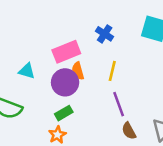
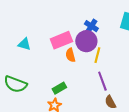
cyan triangle: (27, 71) -> (24, 44), moved
purple circle: (65, 82) -> (86, 41), moved

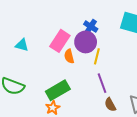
pink rectangle: (61, 40) -> (60, 41), turned -35
green rectangle: (59, 88) -> (58, 90), size x1.6

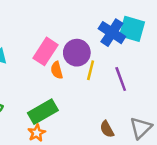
blue cross: (91, 27) -> (112, 33), moved, size x1.5
purple line: (102, 83) -> (121, 79), moved

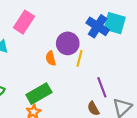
pink rectangle: (45, 51) -> (24, 22), moved
purple line: (121, 79) -> (102, 87), moved

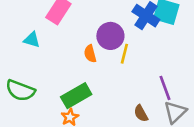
purple line: (102, 87) -> (165, 88), moved

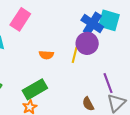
purple circle: (110, 36) -> (87, 43), moved
orange semicircle: (90, 54) -> (46, 55), turned -72

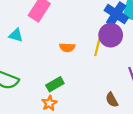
green rectangle: (35, 89) -> (55, 84), size x0.7

